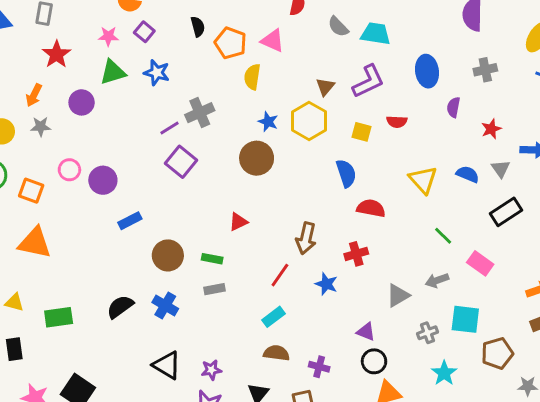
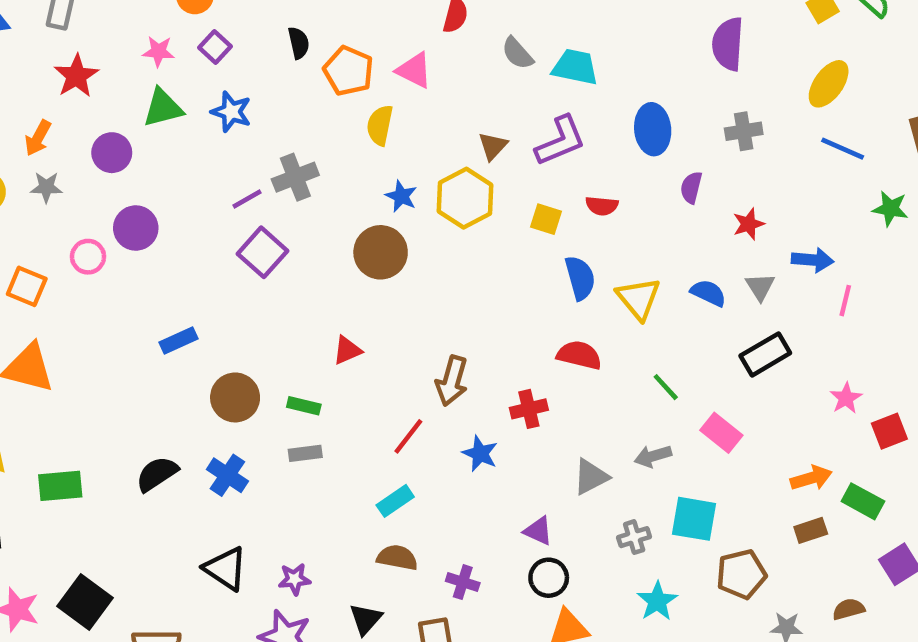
blue semicircle: (346, 173) -> (580, 278), moved
purple circle: (103, 180) -> (136, 228), moved
red semicircle: (371, 208) -> (579, 355), moved

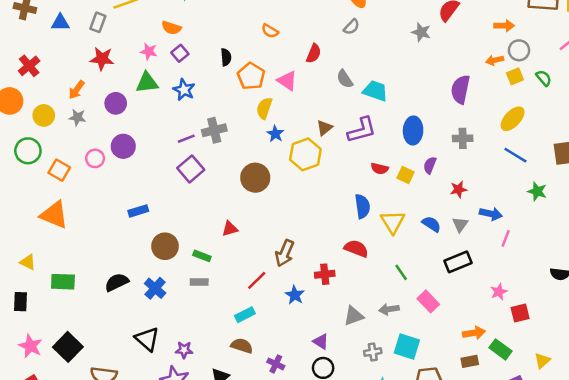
red star: (76, 76) -> (102, 59), turned 30
blue star: (401, 196) -> (275, 134), moved
yellow square: (546, 219) -> (405, 175), moved

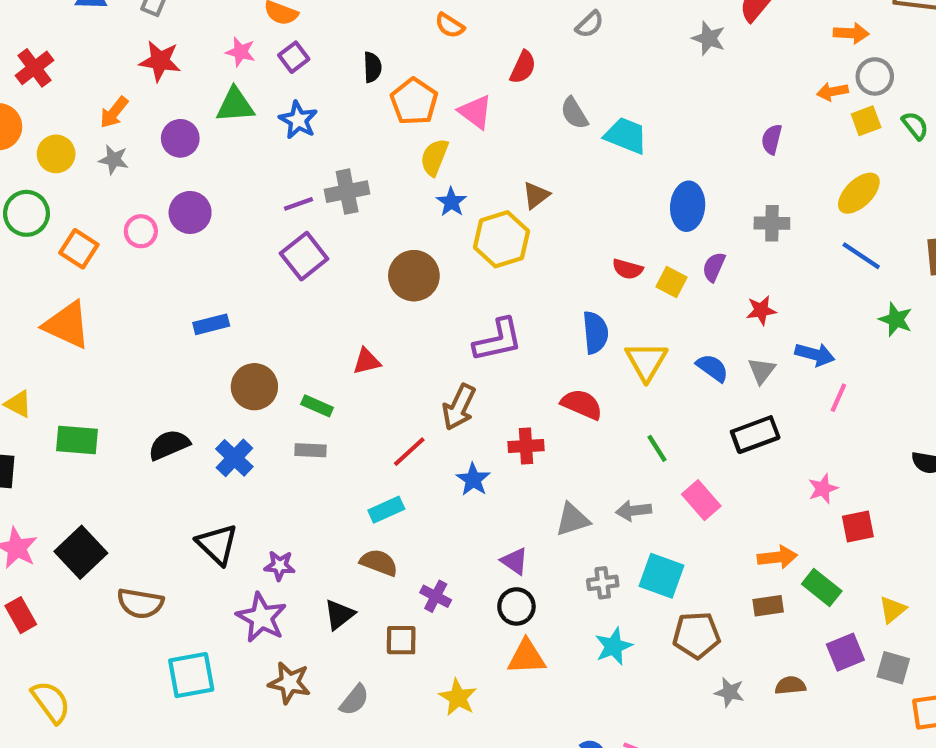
purple semicircle: (460, 89) -> (772, 139), size x0.6
purple L-shape: (362, 130) -> (498, 340), moved

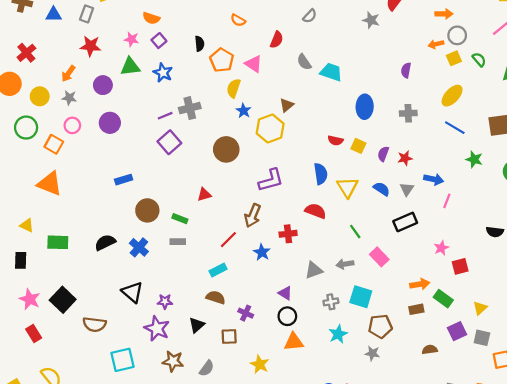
pink circle: (141, 231) -> (72, 125), moved
purple semicircle: (714, 267) -> (383, 154), moved
gray star: (729, 692) -> (372, 353), moved

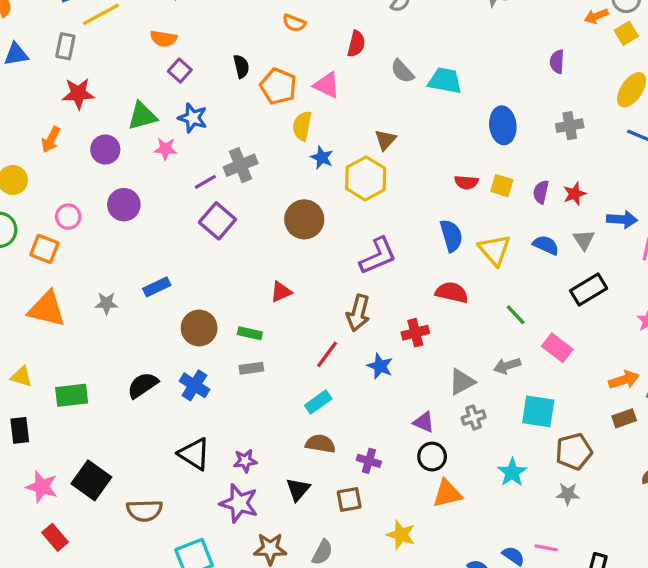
pink star: (132, 39) -> (165, 149), moved
gray star: (69, 98) -> (106, 303), moved
gray cross: (331, 302) -> (474, 417), moved

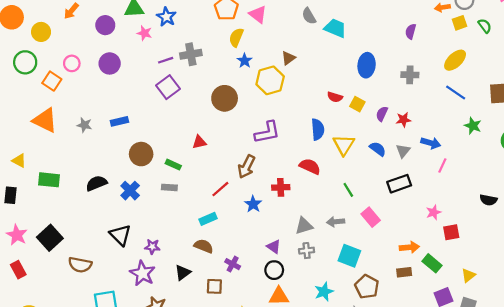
brown pentagon: (574, 452) -> (367, 287), turned 30

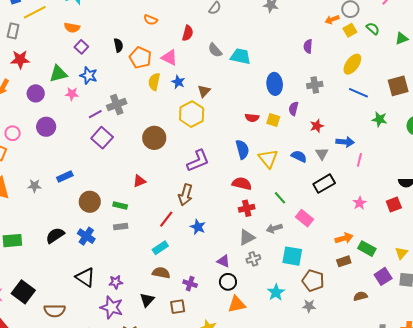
blue star: (245, 61) -> (178, 82), moved
purple semicircle: (382, 114) -> (293, 109), moved
red cross: (281, 187) -> (247, 208), moved
red square: (451, 232) -> (394, 204), moved

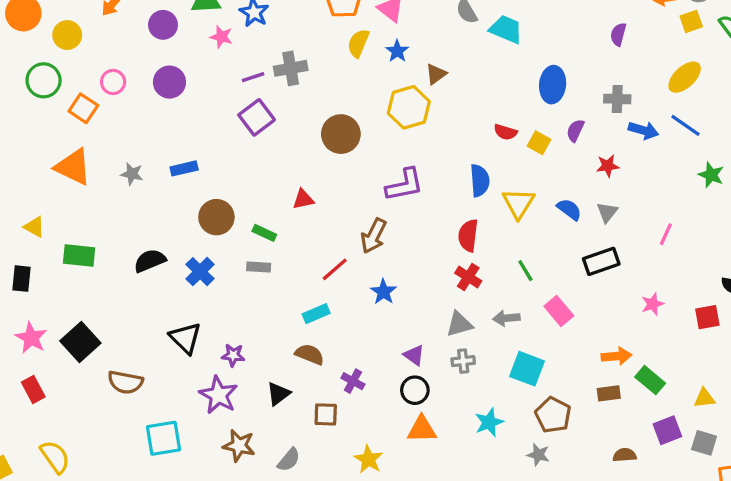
blue arrow: (345, 142) -> (643, 130), moved
red semicircle: (242, 184) -> (468, 236), turned -108
red cross: (247, 208) -> (468, 277), turned 35
yellow triangle: (401, 253) -> (704, 398), turned 32

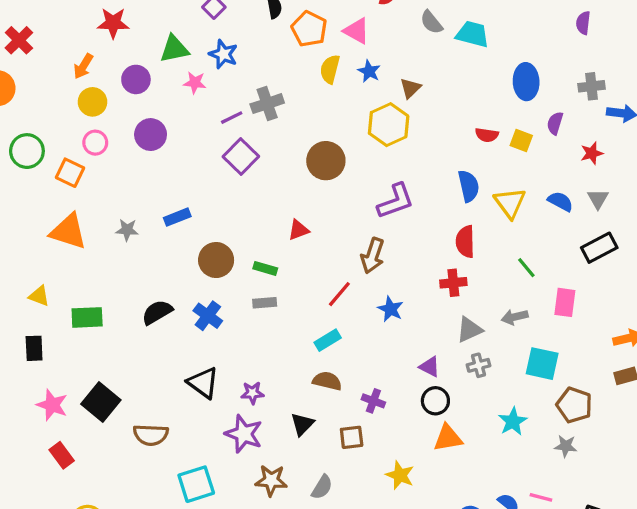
yellow circle: (67, 35) -> (92, 102), moved
red cross: (468, 277) -> (453, 283), moved, turned -30
pink rectangle: (559, 311) -> (565, 302), turned 56

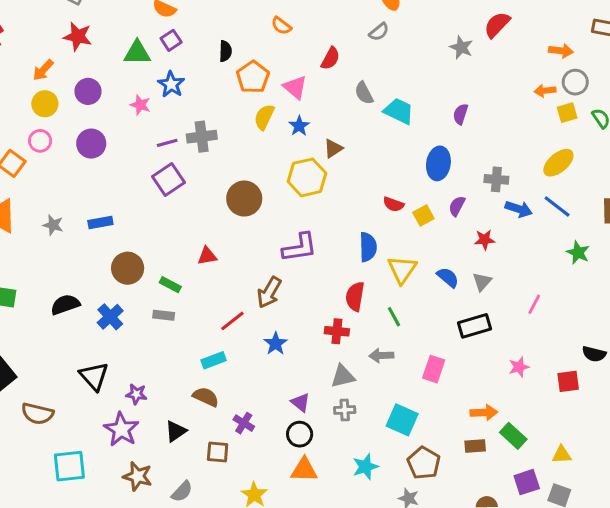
purple semicircle: (583, 23) -> (461, 114), moved
green triangle: (174, 49) -> (137, 53), moved
yellow square: (521, 140) -> (423, 216), turned 30
green line: (526, 268) -> (394, 317), moved
gray arrow: (515, 317) -> (381, 356), moved

